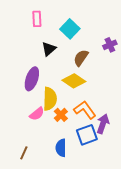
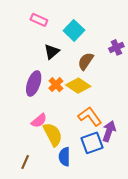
pink rectangle: (37, 19) -> (39, 20), turned -63
yellow semicircle: (50, 99) -> (53, 134), moved, turned -30
orange cross: (61, 115) -> (56, 85), moved

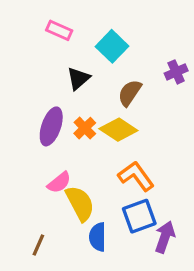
purple arrow: (109, 131) -> (165, 237), moved

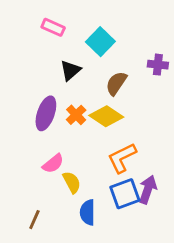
purple cross: (176, 72) -> (158, 65), turned 30
orange L-shape: (136, 176) -> (122, 158), turned -80
yellow semicircle: (80, 203) -> (72, 182), size x0.7
purple arrow: (165, 237) -> (148, 189), moved

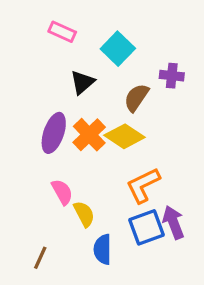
purple cross: (158, 65) -> (172, 76), moved
orange cross: (76, 115) -> (89, 135), size x1.4
pink semicircle: (53, 164) -> (62, 192), turned -80
purple arrow: (148, 189) -> (173, 222), turned -40

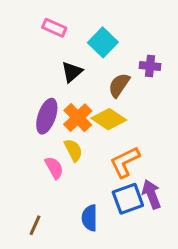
yellow semicircle: (84, 214) -> (73, 150), moved

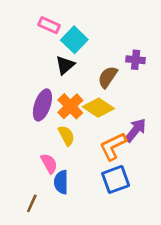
cyan square: (103, 42) -> (74, 40), moved
pink semicircle: (54, 168) -> (49, 163), moved
purple arrow: (151, 194) -> (136, 130), moved, turned 60
blue semicircle: (90, 218) -> (61, 182), moved

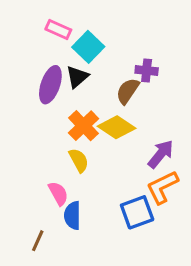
purple cross: (136, 60) -> (147, 70), moved
purple ellipse: (42, 105) -> (50, 85), moved
orange L-shape: (113, 146) -> (162, 187), moved

